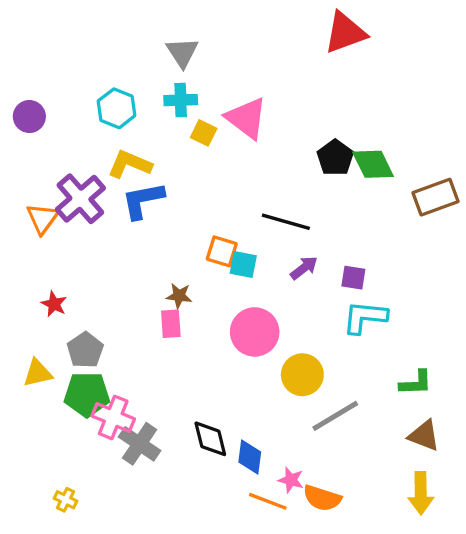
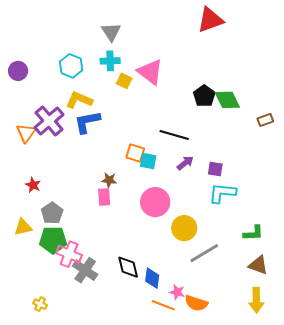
brown rectangle: (436, 197) -> (265, 120), size x0.6

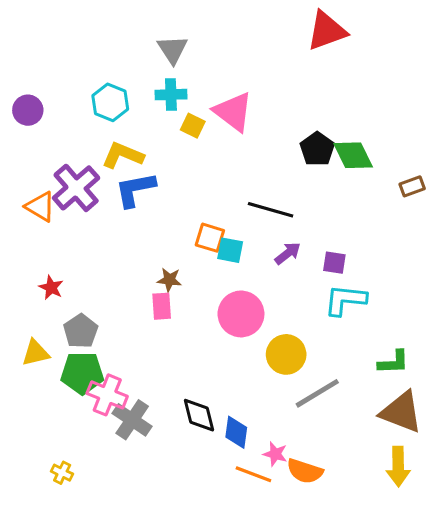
orange triangle: (26, 133) -> (40, 207), turned -35
brown triangle: (258, 265) -> (401, 412), size x1.4

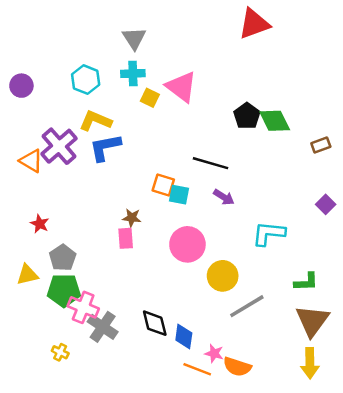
purple arrow: (288, 253) -> (224, 197), turned 70
purple square: (334, 263) -> (326, 204), moved, turned 36
brown triangle: (401, 412) -> (312, 321), turned 45
yellow cross: (62, 473) -> (60, 352), moved

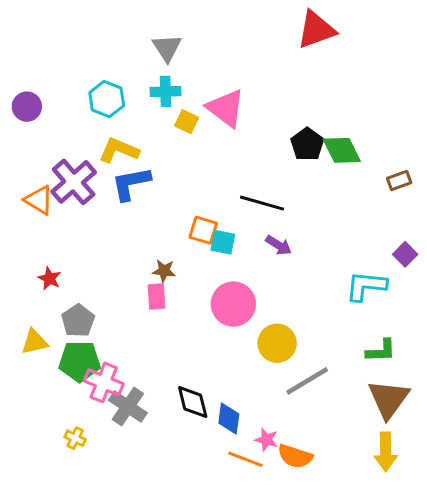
cyan L-shape: (269, 233) -> (366, 286), moved

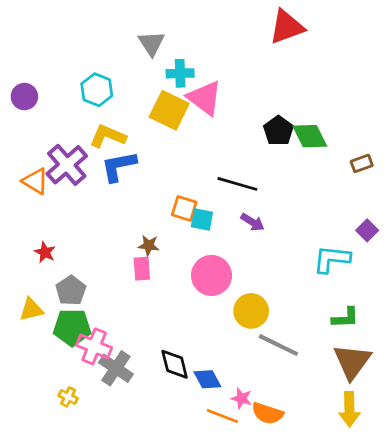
cyan cross: (166, 92) -> (180, 73), moved
yellow square: (187, 122) -> (169, 110), size x1.8
gray line: (307, 381) -> (278, 345), turned 57
blue diamond: (229, 419) -> (207, 379), turned -36

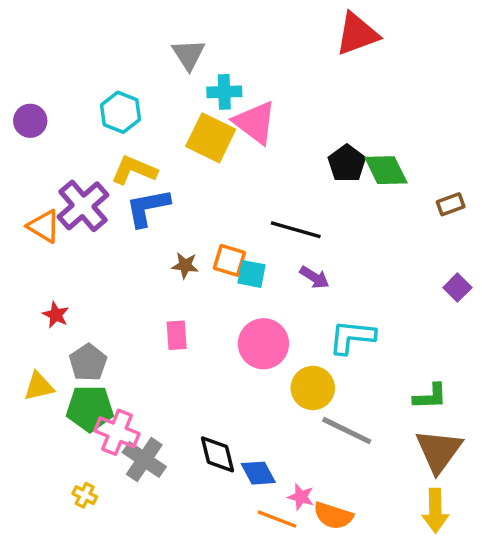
brown star: (149, 245) -> (185, 265), moved
cyan L-shape: (332, 259) -> (352, 337), moved

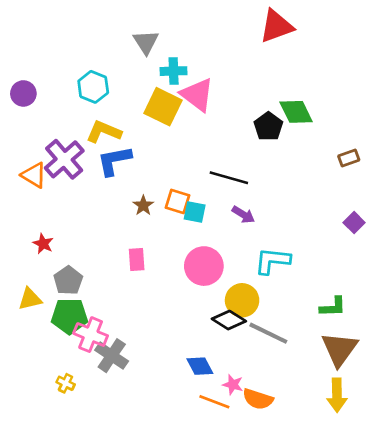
green diamond: (386, 170) -> (296, 112), moved
brown star: (185, 265) -> (143, 205), turned 30
black diamond: (217, 454) -> (229, 320), moved, turned -44

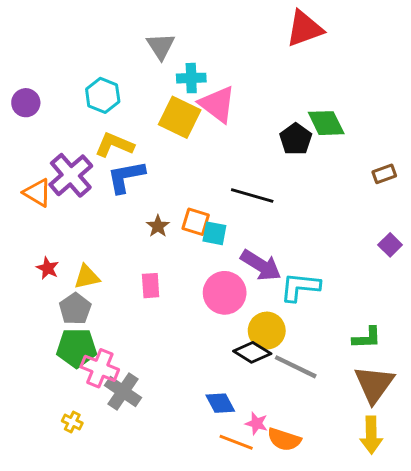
purple arrow: (243, 215) -> (261, 265), moved, size x1.6
yellow triangle: (30, 299) -> (87, 277), moved

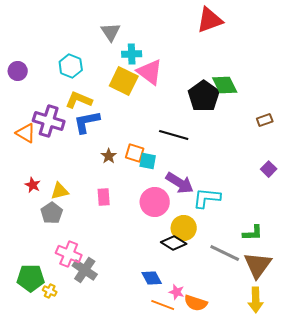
black pentagon: (296, 139) -> (204, 96), size x1.4
purple cross: (71, 175) -> (49, 121), turned -32
green pentagon: (77, 348) -> (31, 278), moved
gray line: (296, 367) -> (225, 253), moved

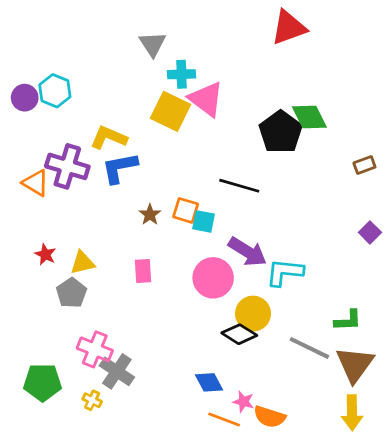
cyan hexagon: (71, 66) -> (55, 91), moved
yellow cross: (50, 291) -> (92, 400), moved

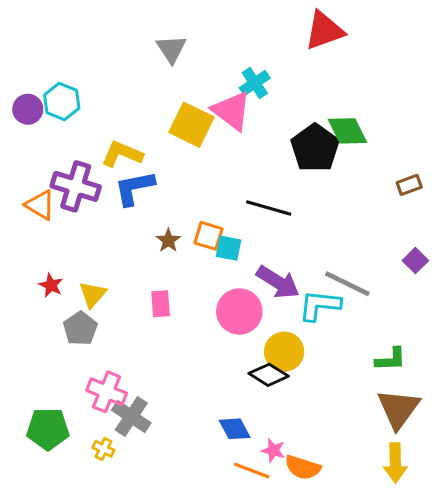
cyan cross: (181, 74) -> (255, 83), moved, turned -32
yellow triangle: (82, 263) -> (93, 295), turned -36
gray line: (309, 348) -> (347, 284), moved

